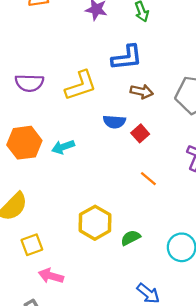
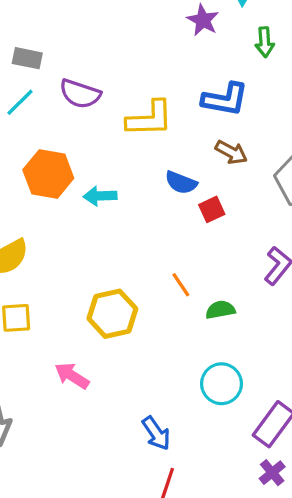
orange line: (148, 179) -> (181, 285), moved
green semicircle: (131, 238) -> (220, 310), moved
pink arrow: (51, 276) -> (72, 376), moved

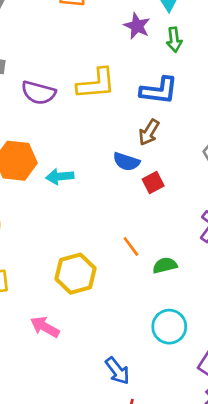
green arrow: (265, 42) -> (174, 40), moved
yellow L-shape: (150, 119) -> (96, 84), moved
brown arrow: (231, 152) -> (149, 132), moved, turned 96

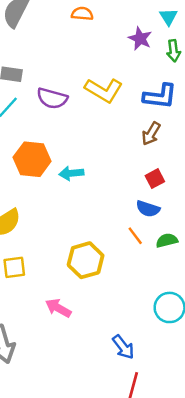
yellow L-shape: (96, 84) -> (104, 90), turned 36
blue semicircle: (126, 162) -> (148, 209), moved
green semicircle: (165, 265) -> (167, 240), moved

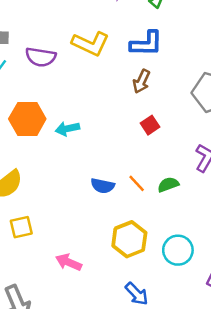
blue semicircle: (148, 209) -> (103, 186), moved
yellow hexagon: (86, 260) -> (129, 239), moved

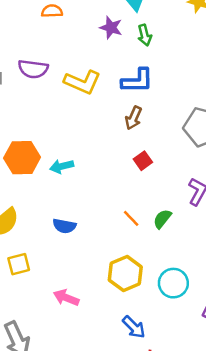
purple semicircle: (41, 57) -> (33, 69), moved
green semicircle: (168, 185) -> (162, 219), turned -30
blue semicircle: (103, 186) -> (64, 226), moved

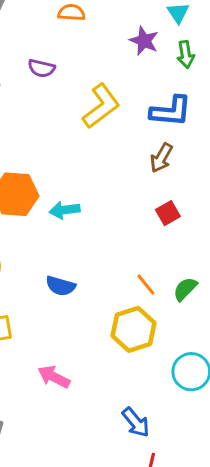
purple semicircle: (33, 69) -> (41, 68), moved, size x0.7
yellow L-shape: (82, 82) -> (101, 106), turned -66
yellow hexagon: (125, 274) -> (133, 329), moved

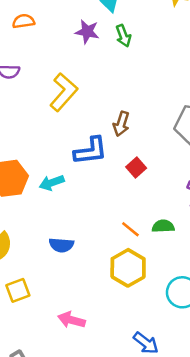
blue L-shape: (171, 111) -> (91, 151), moved
green semicircle: (185, 289) -> (163, 226), turned 55

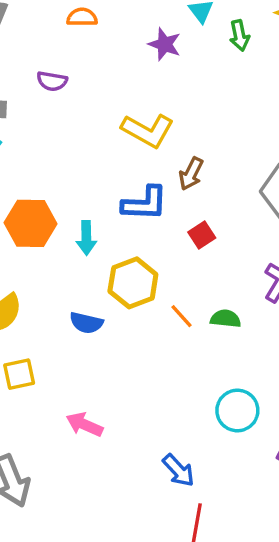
green arrow: (123, 36) -> (239, 36), moved
yellow L-shape: (64, 92) -> (148, 130), moved, turned 69
cyan arrow: (52, 183) -> (86, 238), turned -80
yellow hexagon: (128, 268) -> (133, 283), moved

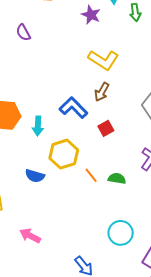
purple semicircle: (52, 81) -> (23, 32), turned 48
yellow L-shape: (148, 130) -> (103, 60), moved
blue L-shape: (145, 203) -> (73, 108), turned -140

